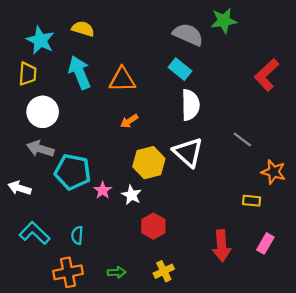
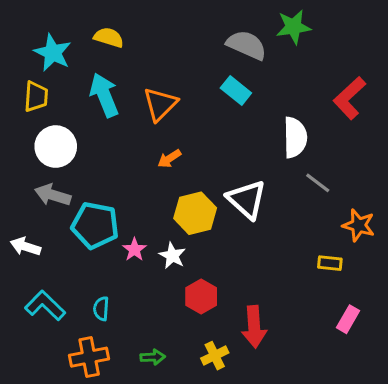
orange triangle: (122, 80) -> (160, 104), turned -44
white semicircle: (190, 105) -> (295, 137), moved
red arrow: (222, 246) -> (254, 327), moved

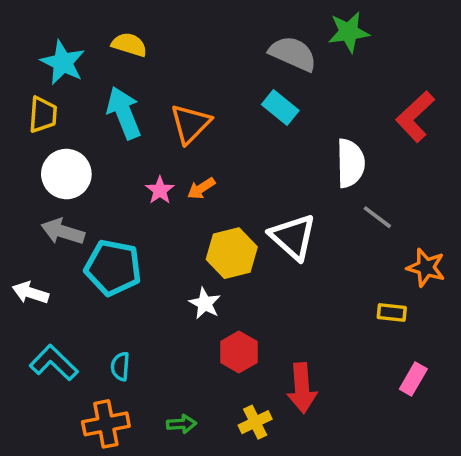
pink star: (134, 250) -> (160, 190), moved

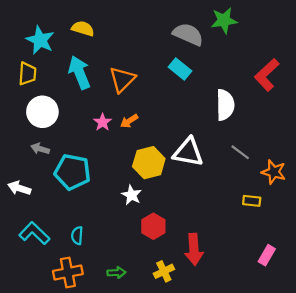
gray line: (377, 217) -> (240, 152), moved
gray arrow: (63, 232) -> (40, 149), size x0.7
white triangle: (293, 237) -> (188, 152), turned -32
pink rectangle: (413, 379) -> (267, 255), moved

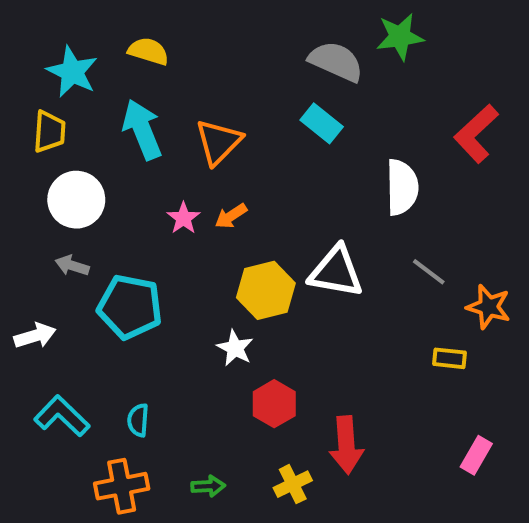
white arrow: (19, 188) -> (35, 336), turned 145

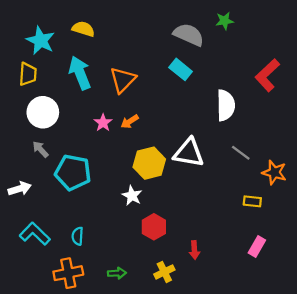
green star: (400, 37) -> (225, 21), size x0.7
gray arrow: (72, 266) -> (41, 149), turned 30
red arrow: (346, 445) -> (194, 250), size x0.6
pink rectangle: (476, 455) -> (257, 247), moved

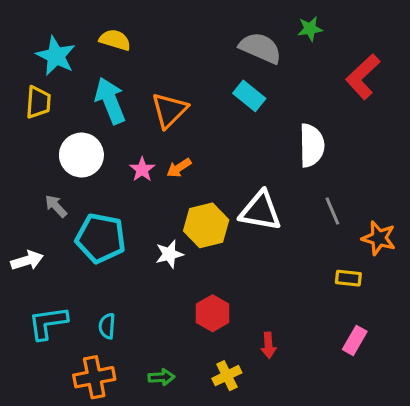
red L-shape: (267, 75) -> (363, 77), moved
white circle: (43, 112) -> (81, 155), moved
gray line: (241, 153) -> (332, 211), turned 30
white star: (132, 196) -> (169, 254), moved, turned 30
cyan L-shape: (35, 234) -> (48, 323), turned -52

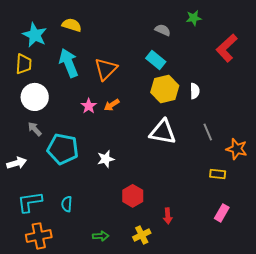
gray semicircle: (260, 48) -> (163, 30), size x0.6
white semicircle: (312, 145) -> (195, 91), size x0.6
white circle: (81, 155) -> (35, 97), moved
yellow hexagon: (206, 225) -> (165, 89), moved
orange cross: (94, 377) -> (39, 236), moved

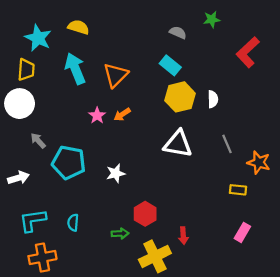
white circle: (35, 97) -> (20, 104), moved
yellow cross: (142, 235) -> (155, 256), size x1.6
green arrow: (101, 236) -> (120, 233), moved

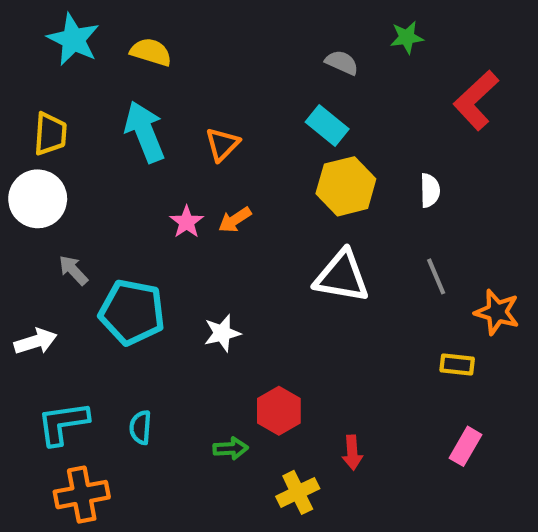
cyan star: (38, 38) -> (73, 39), moved
orange triangle: (116, 75) -> (222, 144), size x0.7
white semicircle: (213, 99) -> (430, 190), moved
yellow cross: (155, 256) -> (298, 492), size x0.7

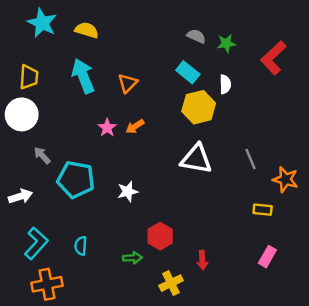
green star: (407, 37) -> (226, 43), moved
white semicircle: (430, 190) -> (225, 84), moved
cyan L-shape: (63, 423) -> (36, 243), turned 140

